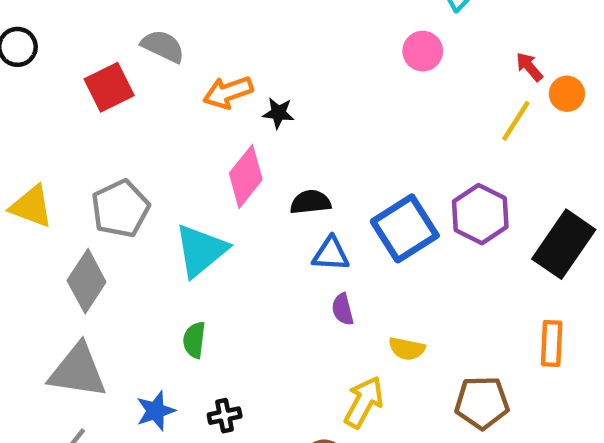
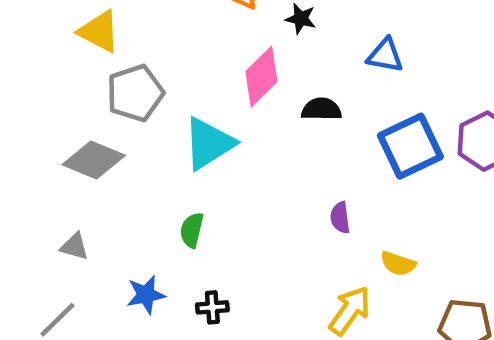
yellow triangle: (31, 206) -> (99, 31), moved
blue triangle: (331, 254) -> (385, 56), moved
gray diamond: (87, 281) -> (94, 160), turned 72
gray triangle: (78, 371) -> (74, 247), size x0.5

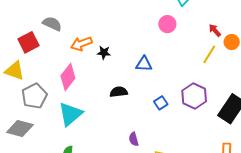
pink diamond: (261, 77) -> (68, 77), moved
blue square: (410, 146) -> (161, 103), size x0.5

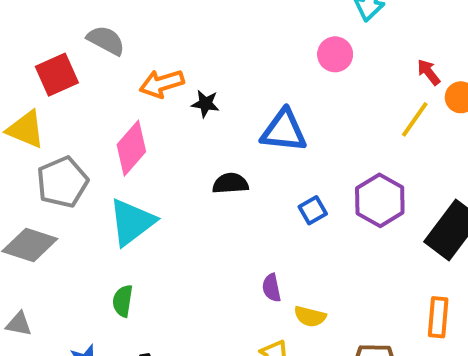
blue triangle: (144, 64) -> (284, 131), size x1.4
purple semicircle: (134, 139) -> (272, 288), moved

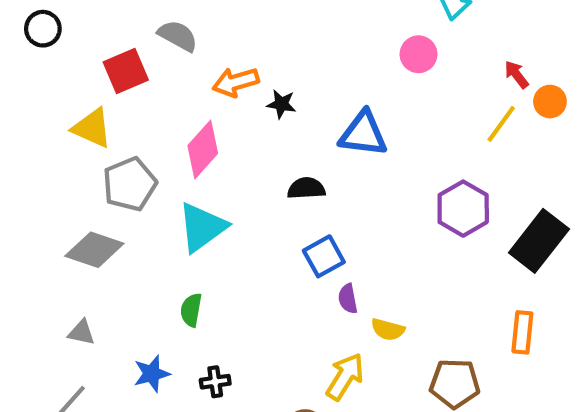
blue square: (313, 210) -> (324, 256), moved, size x1.4

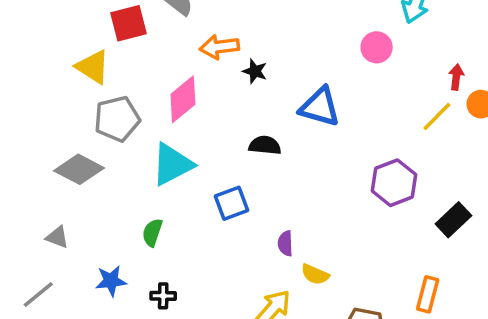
red arrow: (517, 75) -> (456, 77), turned 35
black rectangle: (539, 241) -> (453, 220), size x0.7
blue square: (324, 256) -> (232, 203), moved

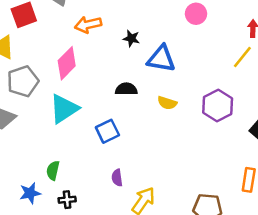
black star: (255, 71) -> (131, 38), moved
green semicircle: (152, 232) -> (53, 170), moved
purple semicircle: (285, 243) -> (117, 178), moved
yellow semicircle: (315, 274) -> (167, 103), moved

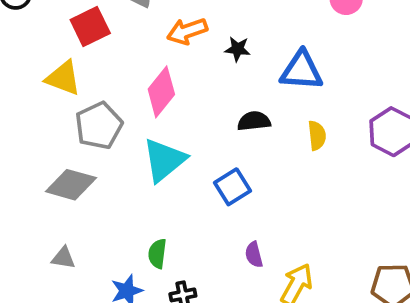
black star: (131, 38) -> (238, 49), moved
yellow semicircle: (167, 103) -> (317, 136), turned -108

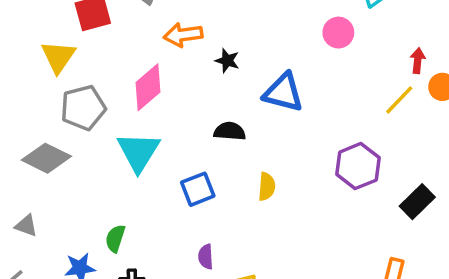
yellow triangle: (63, 78) -> (58, 57), turned 33
yellow semicircle: (317, 136) -> (267, 187), moved
cyan triangle: (164, 160) -> (138, 152), turned -30

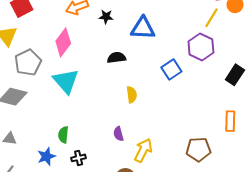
purple hexagon: (358, 166) -> (201, 47), moved
yellow semicircle: (267, 187) -> (132, 95), moved
blue square: (198, 189) -> (171, 69), moved

